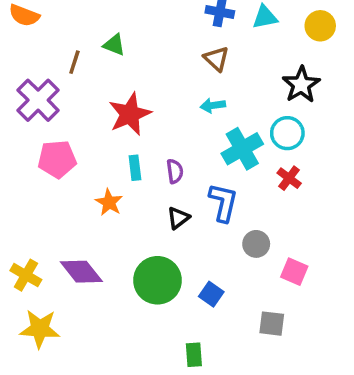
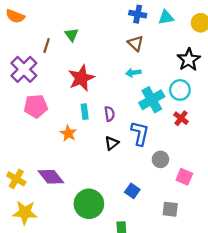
green triangle: (114, 45) -> (72, 35), turned 32
green circle: (157, 280) -> (89, 204), moved

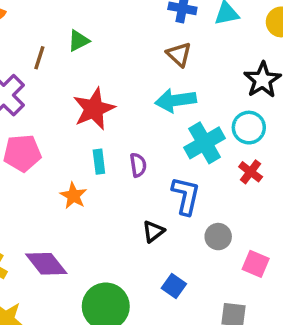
green triangle: (72, 35) -> (79, 41), turned 40
cyan arrow: (133, 73) -> (176, 100), size x1.6
black triangle: (112, 143) -> (153, 231), moved

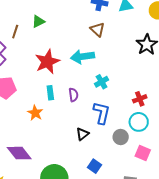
cyan arrow: (176, 100) -> (82, 57), moved
cyan circle: (249, 128) -> (139, 122), moved
cyan cross: (205, 143) -> (102, 82), moved, size x0.6
red cross: (251, 172) -> (140, 99), turned 32

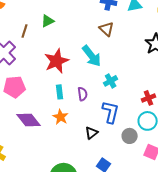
cyan arrow: (82, 57) -> (92, 56), turned -120
orange star: (35, 113) -> (61, 117), moved
purple diamond: (19, 153) -> (29, 120), moved

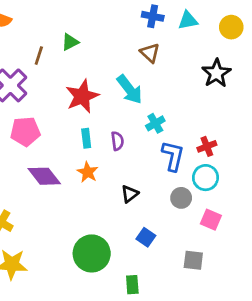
blue L-shape: (111, 112) -> (173, 156), moved

